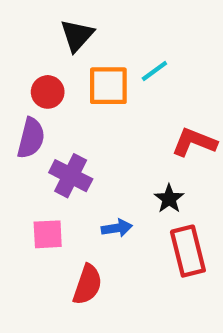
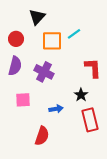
red circle: (48, 92) -> (16, 39), moved
red L-shape: (194, 142) -> (93, 68), turned 65
purple cross: (71, 176) -> (44, 72), moved
pink square: (48, 234) -> (23, 100), moved

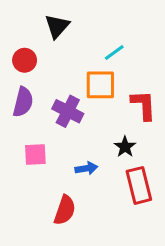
orange square: (52, 41) -> (100, 85), moved

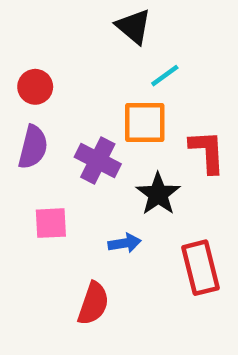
black triangle: (57, 26) -> (134, 26), moved, turned -32
black star: (125, 147) -> (158, 194), moved, size x1.4

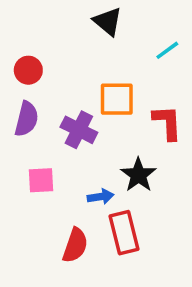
cyan line: (165, 76) -> (167, 50), moved
black star: (158, 194) -> (138, 175), moved
red rectangle: (201, 268) -> (124, 233), moved

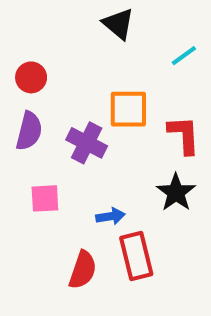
black star: (138, 175) -> (176, 193), moved

